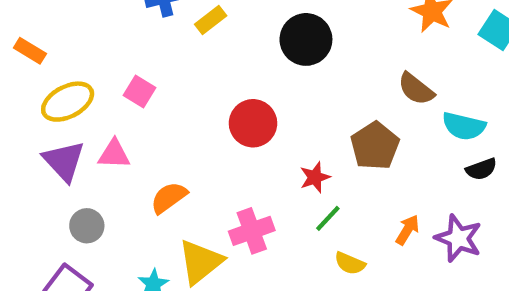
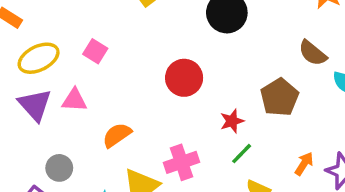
gray circle: (87, 226) -> (59, 168), moved

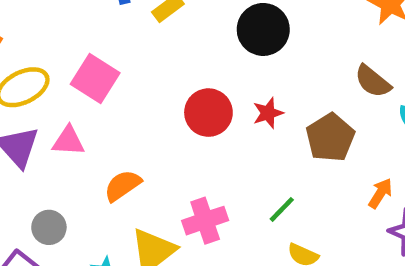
pink square: (95, 51) -> (95, 78), size x1.5
red star: (232, 121) -> (268, 113), moved
orange arrow: (304, 164) -> (380, 193), moved

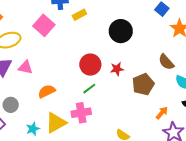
pink square: (95, 78) -> (44, 25), moved
green line: (282, 209) -> (89, 89), moved

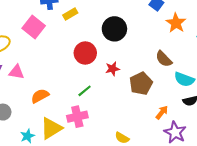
red circle: (90, 65) -> (85, 53), moved

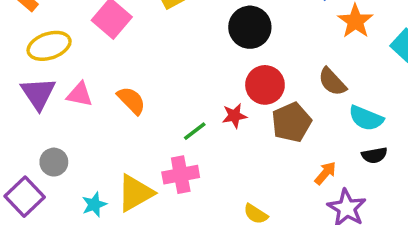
red circle: (85, 53) -> (265, 85), moved
red star: (113, 69) -> (234, 116), moved
orange semicircle: (40, 96) -> (131, 100), moved, turned 72

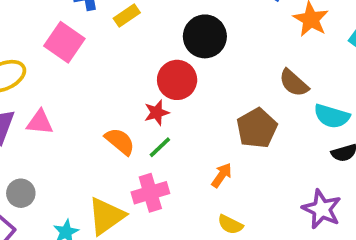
red circle: (265, 85) -> (177, 80), moved
orange semicircle: (131, 100) -> (120, 141), moved
red star: (234, 116) -> (157, 113), moved
orange arrow: (325, 173) -> (222, 175), moved

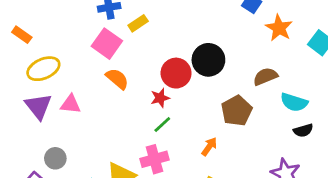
black circle: (205, 36) -> (208, 60), moved
pink square: (64, 42) -> (107, 44), moved
brown semicircle: (294, 83) -> (265, 76), turned 115
orange semicircle: (120, 141) -> (117, 79), moved

